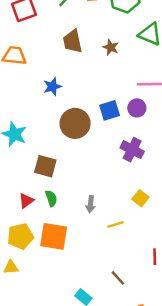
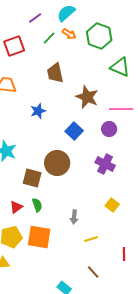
brown star: (111, 47) -> (87, 97), moved, size x1.6
blue square: (110, 110) -> (74, 131), moved, turned -30
brown circle: (75, 123) -> (57, 163), moved
gray arrow: (90, 204) -> (74, 217), moved
yellow line: (115, 224) -> (91, 239), moved

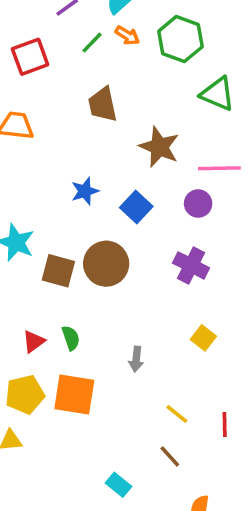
blue star: (38, 111) -> (85, 191), moved
brown square: (32, 178) -> (58, 271), moved
yellow line: (91, 239) -> (177, 414), moved, turned 56

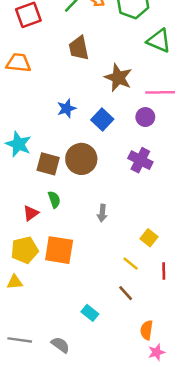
green semicircle: (71, 338) -> (54, 200), moved
yellow square: (203, 338) -> (149, 238), moved
gray arrow: (136, 359) -> (102, 213), moved

